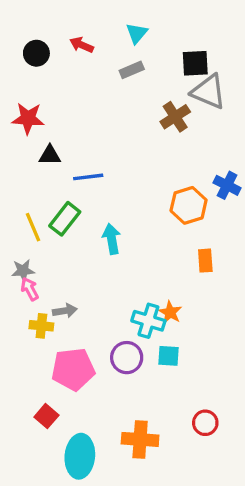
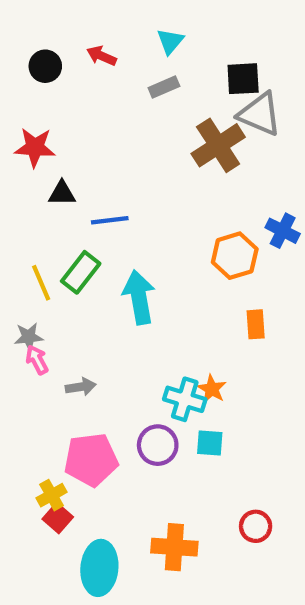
brown cross: (175, 117) -> (218, 145), size x1.4
cyan arrow: (112, 239) -> (139, 297), size x1.4
yellow cross: (41, 326) -> (52, 495), moved, turned -35

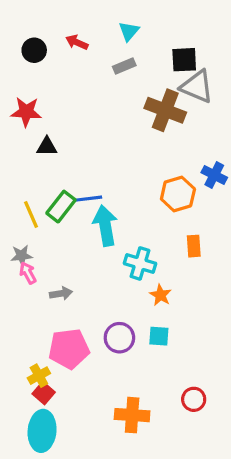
brown cross: (218, 145) -> (165, 110), turned -36
blue line: (110, 220) -> (88, 199), moved
cyan cross: (185, 399) -> (140, 263), moved
cyan ellipse: (99, 568) -> (42, 431), moved

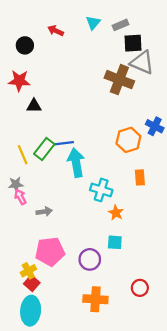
black circle: (34, 50) -> (25, 45), moved
gray rectangle: (124, 66) -> (120, 25), moved
purple circle: (119, 338) -> (90, 259), moved

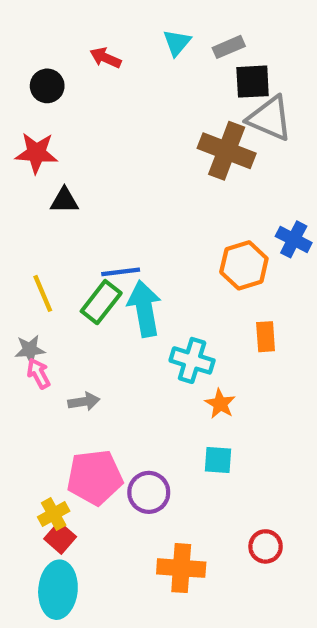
green rectangle: (44, 149) -> (101, 302), moved
purple circle: (90, 259) -> (149, 492), moved

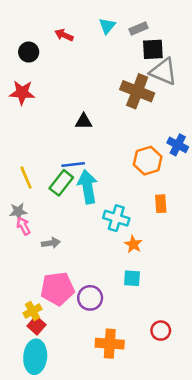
black triangle: (64, 200) -> (84, 121), moved

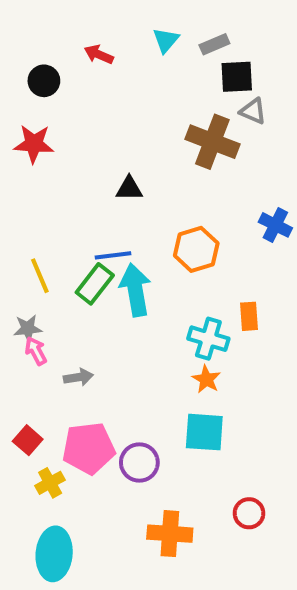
gray triangle: (163, 72) -> (253, 111), size x0.6
orange hexagon: (148, 161) -> (196, 249), moved
cyan cross: (116, 218) -> (208, 339), moved
cyan square: (132, 278) -> (204, 432), size x1.5
red square: (36, 325) -> (28, 440), moved

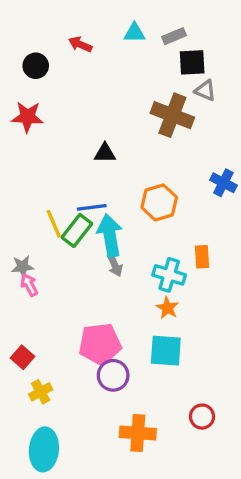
cyan triangle: (166, 40) -> (134, 33), turned 50
yellow line: (40, 276) -> (54, 224), moved
gray arrow: (78, 377) -> (115, 265), moved, turned 75
pink pentagon: (89, 448) -> (100, 344), moved

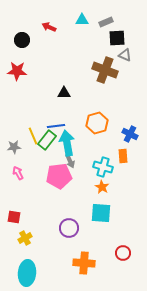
blue cross: (223, 183) -> (130, 134), moved
gray star: (23, 267) -> (14, 147), moved
pink pentagon: (100, 344) -> (59, 176), moved
red square: (23, 357) -> (14, 217), turned -32

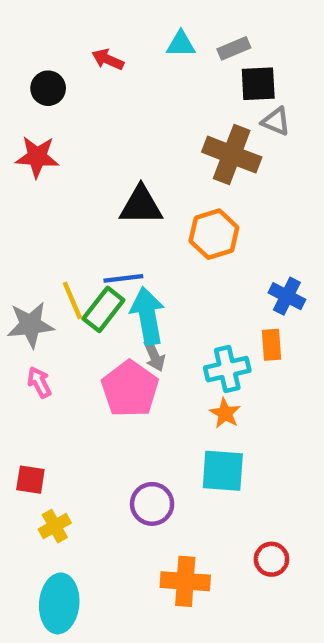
black triangle: (64, 93) -> (141, 205), size x1.5
orange hexagon: (97, 123) -> (214, 234), moved
gray star: (14, 147) -> (30, 325), size x1.5
cyan cross: (103, 167) -> (227, 369), turned -30
pink pentagon: (59, 176) -> (130, 389), turned -30

